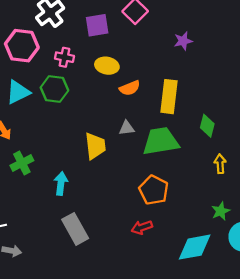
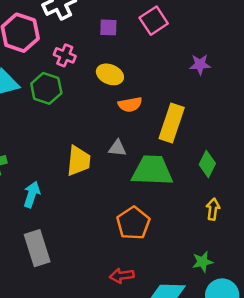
purple square: (97, 25) -> (108, 27), size x0.7
red arrow: (142, 227) -> (122, 276), moved

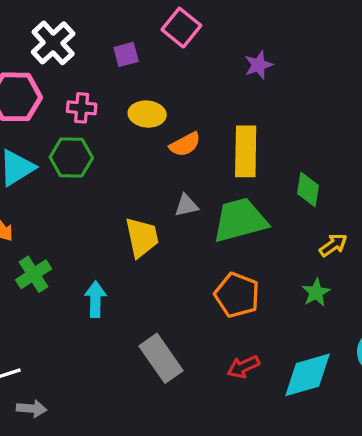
yellow arrow: (213, 209) -> (333, 245), turned 65
gray rectangle: (37, 248) -> (161, 358), moved
green star: (203, 262) -> (316, 292), moved

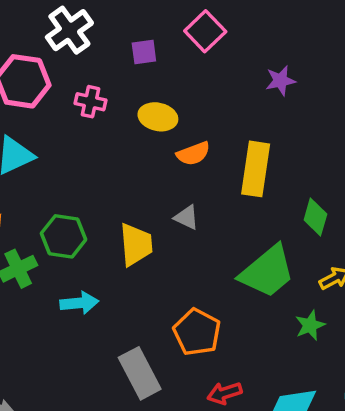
green hexagon: (71, 157) -> (64, 236), moved
gray triangle: (186, 205) -> (187, 217), turned 30
green trapezoid: (240, 220) -> (267, 272), moved, turned 148
orange pentagon: (237, 295) -> (197, 332), moved
cyan arrow: (95, 299) -> (79, 303), turned 76

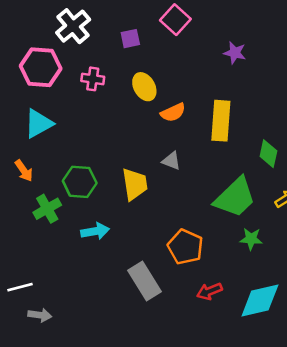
purple star: (280, 81) -> (235, 53), turned 30
yellow ellipse: (158, 117) -> (144, 87), turned 52
green star: (310, 325) -> (251, 239), moved, turned 30

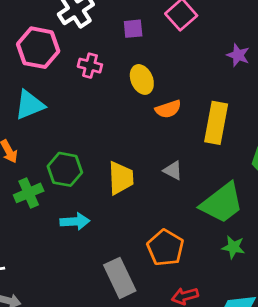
gray triangle: (171, 161) -> (173, 170), moved

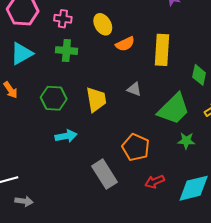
green cross: (29, 193) -> (66, 51), moved, turned 35

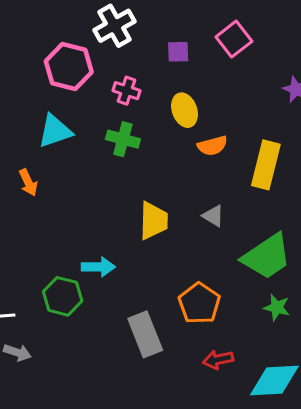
green hexagon: (54, 98) -> (63, 296), moved

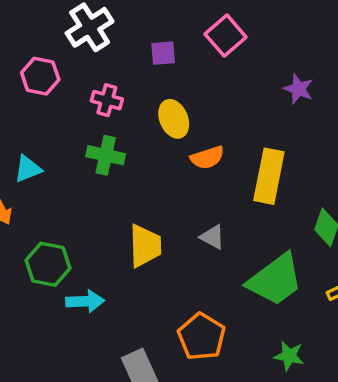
pink hexagon: (69, 67) -> (40, 76), size x0.7
cyan triangle: (55, 131) -> (28, 169), moved, size x0.7
green hexagon: (63, 296) -> (48, 264), moved
green star: (277, 307) -> (289, 356), moved

